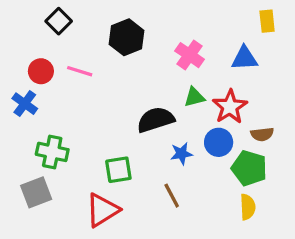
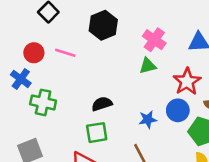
green triangle: (194, 97) -> (148, 66), moved
black semicircle: (156, 120) -> (102, 104), moved, size x0.7
green cross: (52, 152) -> (43, 102), moved

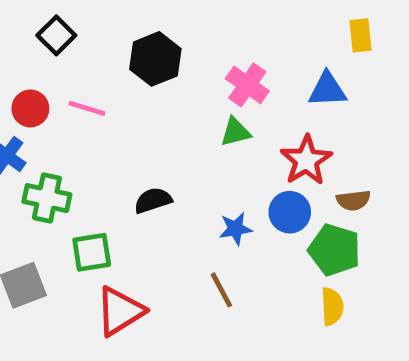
green square: (97, 133) -> (92, 252), moved

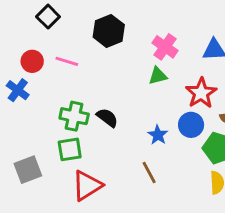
green cross: (47, 198) -> (74, 116), moved
black semicircle: (153, 200) -> (107, 118), turned 55
blue star: (236, 229) -> (158, 135), turned -30

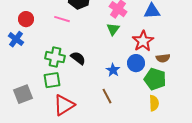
pink line: (67, 61) -> (62, 19), moved
green triangle: (158, 76) -> (113, 29), turned -40

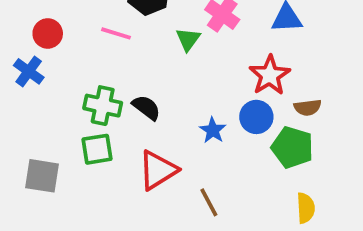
green triangle: (113, 29) -> (188, 39), moved
gray square: (23, 94) -> (42, 176), turned 30
brown line: (107, 96) -> (209, 202), moved
yellow semicircle: (154, 103) -> (306, 208), moved
red triangle: (64, 105) -> (158, 170), moved

